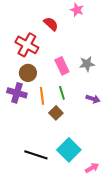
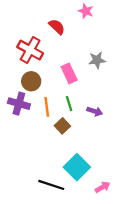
gray star: (87, 64) -> (97, 60), moved
purple arrow: (93, 99) -> (95, 111), moved
black line: (36, 155) -> (51, 185), moved

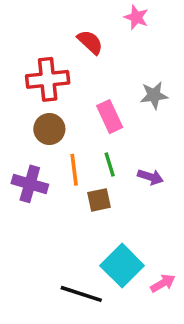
red cross: (30, 50) -> (48, 79), turned -35
purple cross: (19, 104) -> (30, 184), moved
brown square: (62, 126) -> (99, 200), turned 32
pink arrow: (103, 187) -> (163, 283), moved

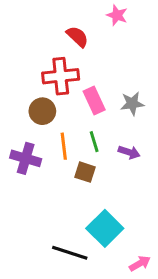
red cross: (48, 79) -> (61, 76), moved
gray star: (154, 95) -> (132, 104), moved
brown square: (99, 200) -> (85, 172), turned 30
pink arrow: (163, 283) -> (140, 263), moved

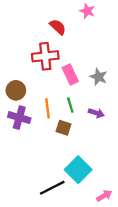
gray star: (132, 104) -> (99, 77), turned 30
brown circle: (42, 111) -> (16, 90), moved
black line: (70, 253) -> (52, 188), turned -45

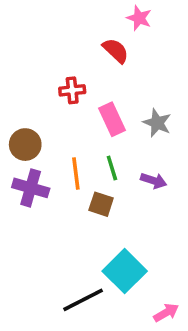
red semicircle: (58, 27) -> (116, 51), moved
red cross: (45, 56) -> (72, 90), size x0.6

